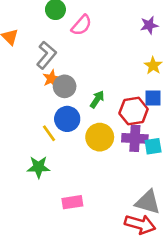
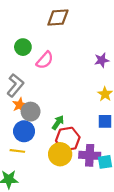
red hexagon: (134, 111) -> (68, 139), moved
blue circle: (67, 119) -> (24, 131), moved
yellow line: (49, 133) -> (17, 151), turned -48

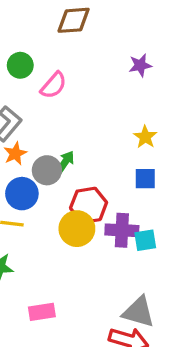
purple star: (102, 60) -> (140, 65), moved
gray circle: (31, 112) -> (47, 170), moved
green arrow: (58, 123) -> (65, 162), moved

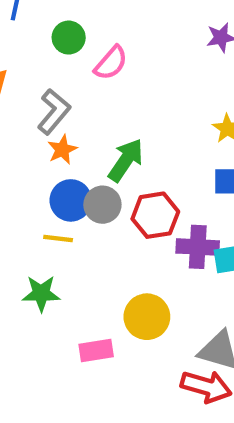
green arrow: (65, 162) -> (126, 160), size x1.5
gray circle: (47, 170) -> (102, 205), moved
yellow circle: (77, 229) -> (147, 317), moved

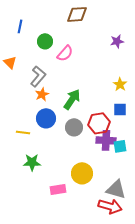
gray circle: (102, 205) -> (74, 127), moved
red hexagon: (155, 215) -> (99, 123), moved
yellow line: (58, 238) -> (23, 132), moved

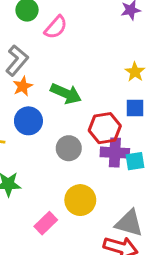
green arrow: (72, 99) -> (66, 94), turned 80
gray circle: (74, 127) -> (69, 148), moved
pink rectangle: (58, 189) -> (46, 223), turned -35

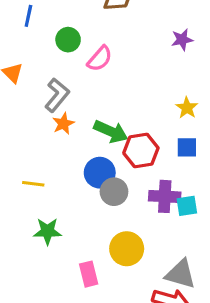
blue circle: (28, 121) -> (100, 173), moved
red hexagon: (105, 128) -> (141, 151), moved
pink rectangle: (46, 223) -> (89, 274), turned -60

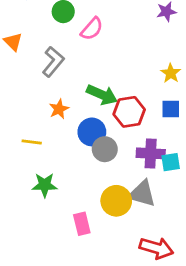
orange star: (63, 124) -> (59, 109), moved
gray triangle: (181, 274) -> (142, 194), moved

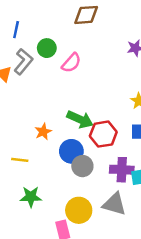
gray L-shape: (53, 62) -> (23, 62), moved
yellow circle: (116, 201) -> (79, 210), moved

